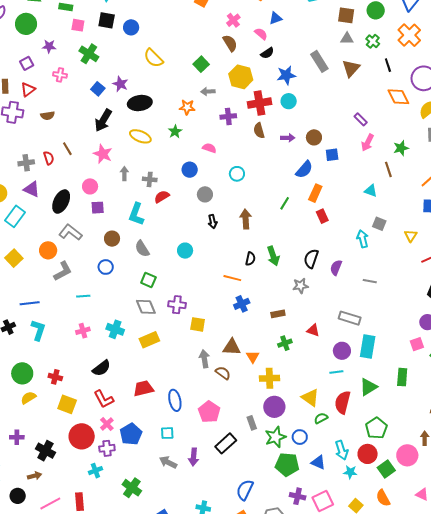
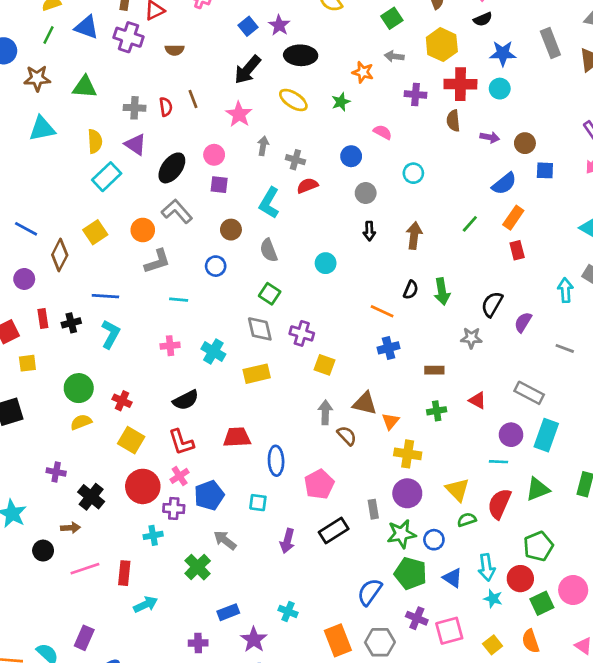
gray arrow: (168, 462) -> (225, 540), moved
blue semicircle: (245, 490) -> (370, 592), moved

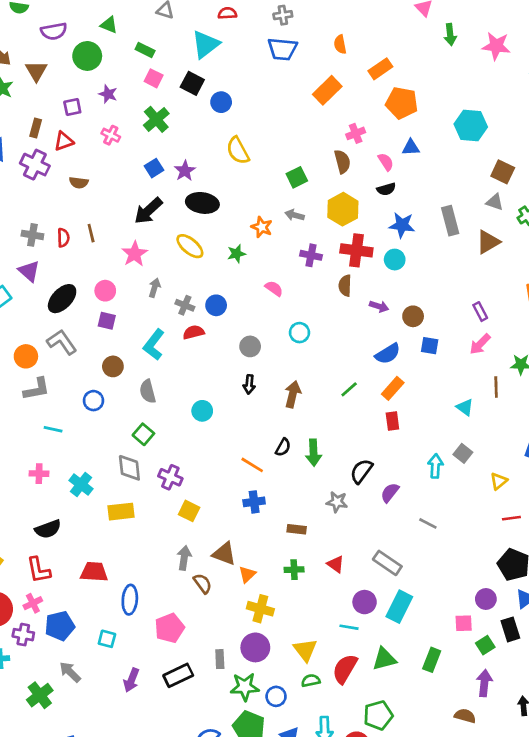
blue circle: (351, 156) -> (216, 305), moved

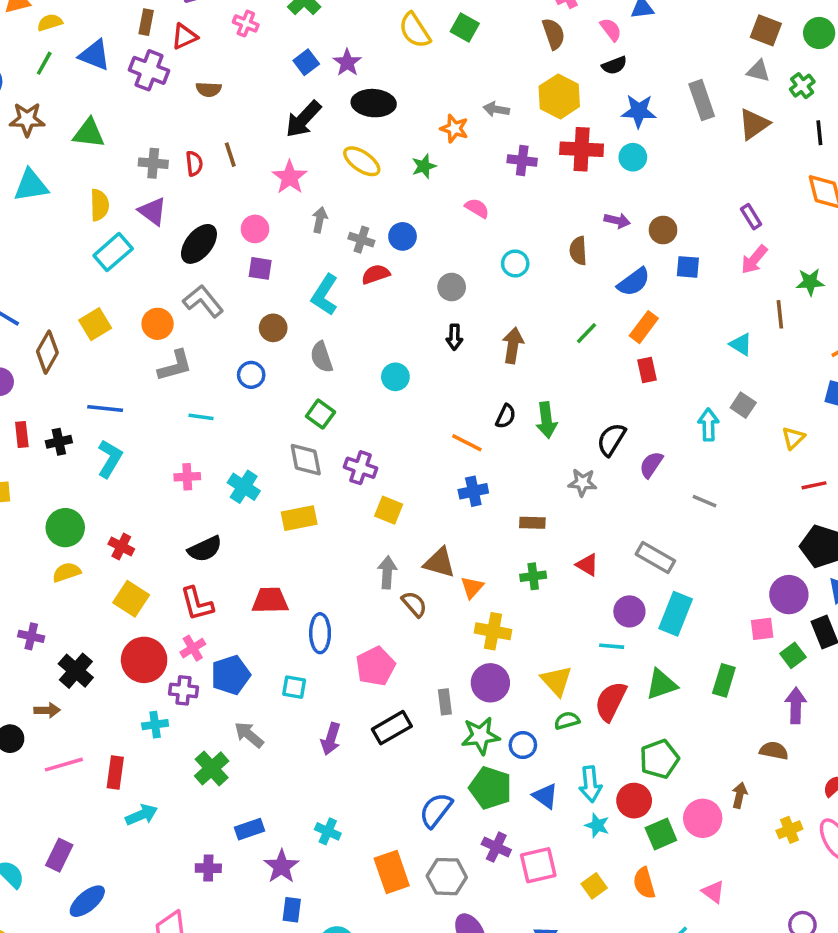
green square: (297, 177) -> (465, 28), moved, turned -30
brown semicircle: (345, 286) -> (578, 251), moved
purple circle: (486, 599) -> (789, 595), size x1.4

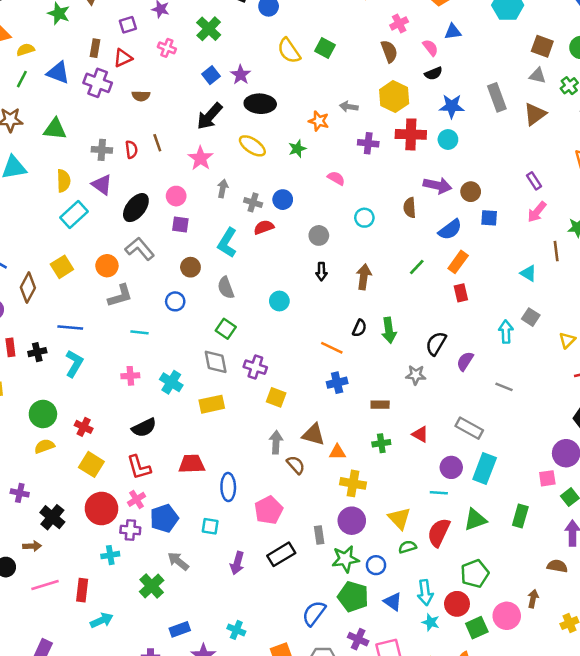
purple arrow: (617, 221) -> (437, 185), size x1.5
orange triangle: (472, 587) -> (337, 452), turned 48

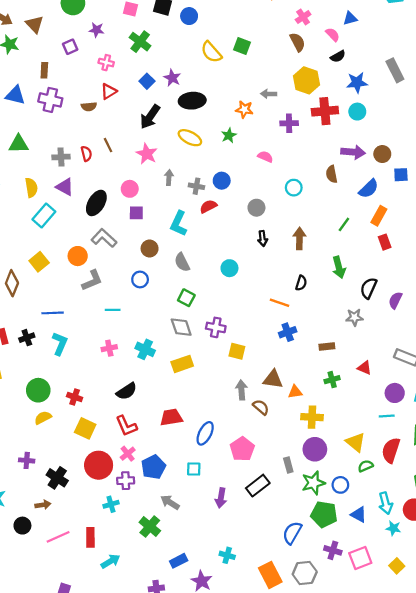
red triangle: (123, 58) -> (109, 91), moved
green arrow: (389, 330) -> (339, 267), moved
blue ellipse: (228, 487) -> (205, 433), turned 35

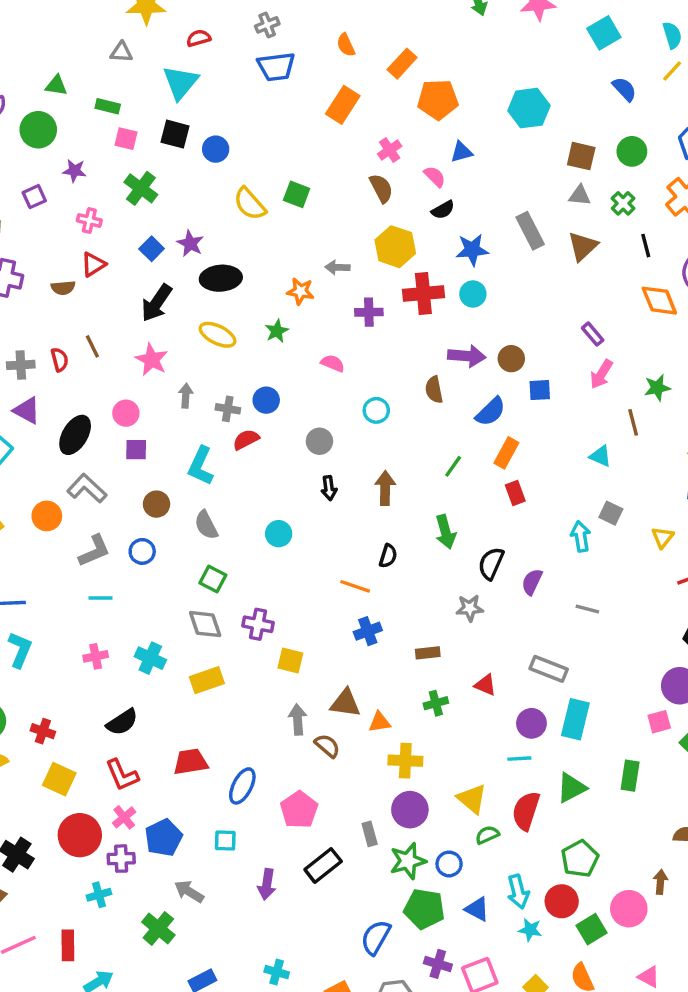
gray L-shape: (92, 280) -> (94, 551), moved

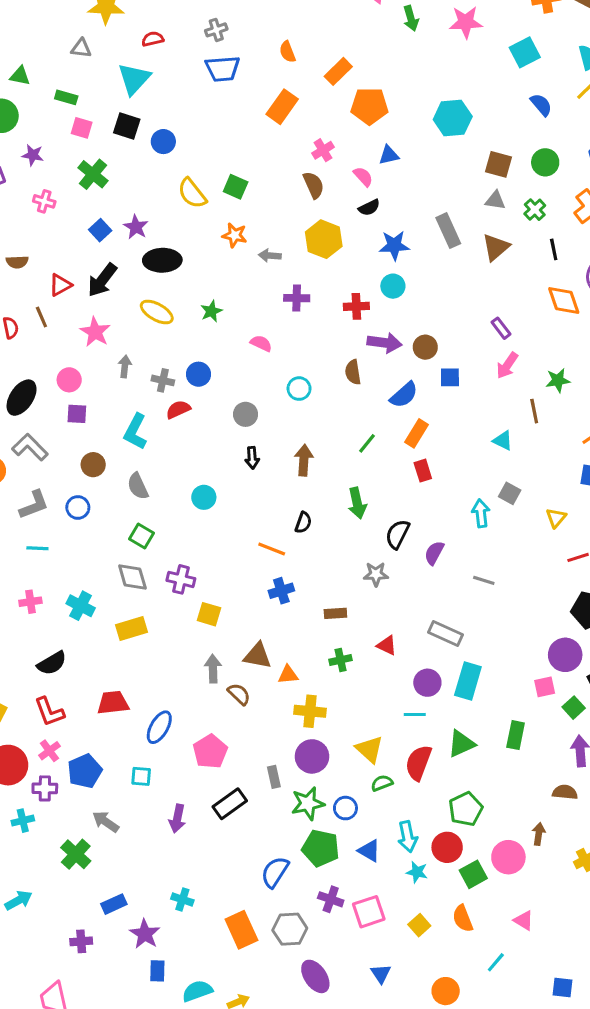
red triangle: (93, 264) -> (60, 285), moved
orange star: (300, 291) -> (235, 235), moved
red cross: (423, 293) -> (356, 306), moved, size x0.7

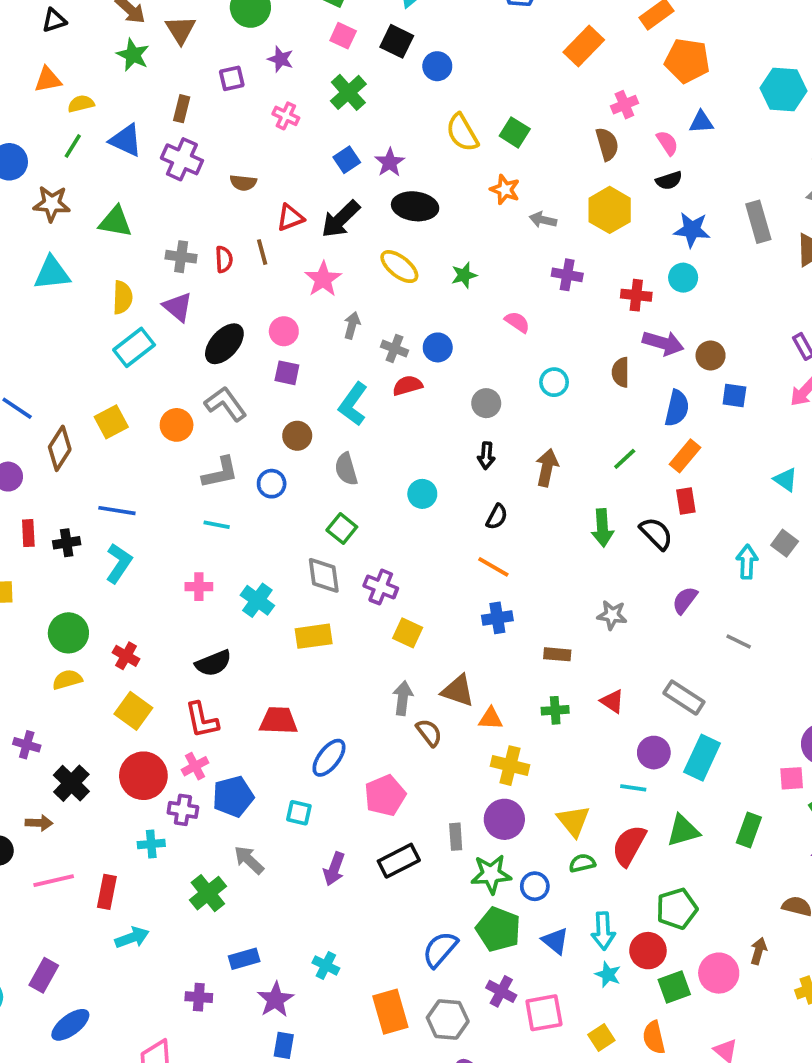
blue semicircle: (404, 395) -> (677, 408), turned -44
black semicircle: (303, 523) -> (497, 517), moved
black semicircle: (398, 534) -> (656, 533), moved, turned 100

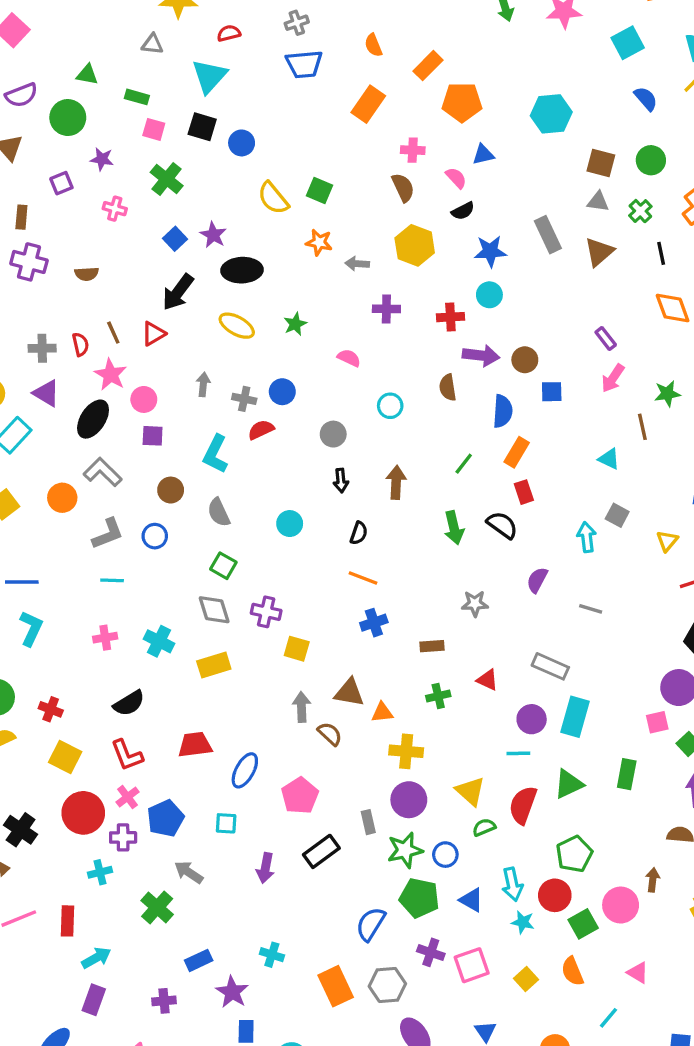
pink cross: (624, 105) -> (413, 150), turned 35
red triangle: (290, 218) -> (154, 334), moved
pink star: (323, 279) -> (111, 375), moved
purple rectangle: (44, 975) -> (94, 1000), moved

